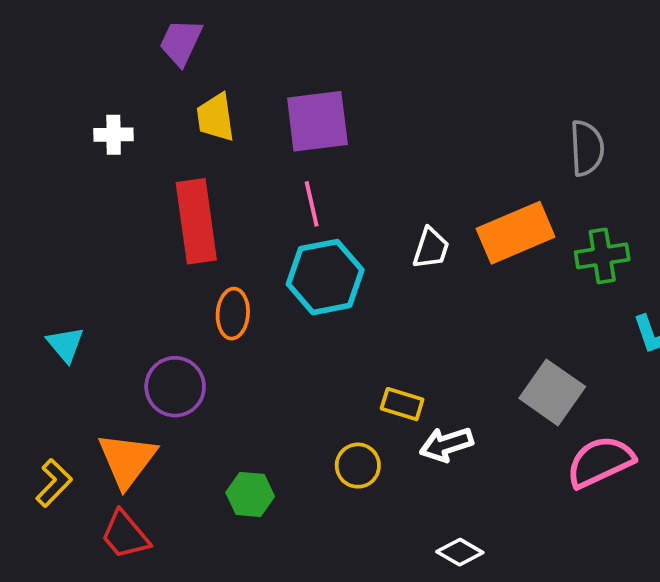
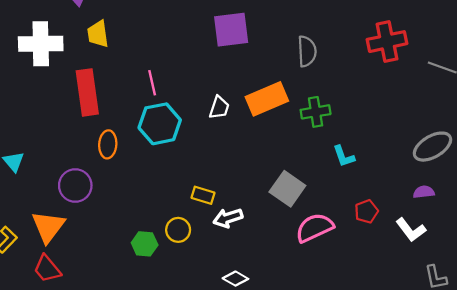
purple square: (317, 121) -> (231, 30), moved
white cross: (114, 135) -> (41, 44), size x2.0
green hexagon: (250, 494) -> (145, 244), moved

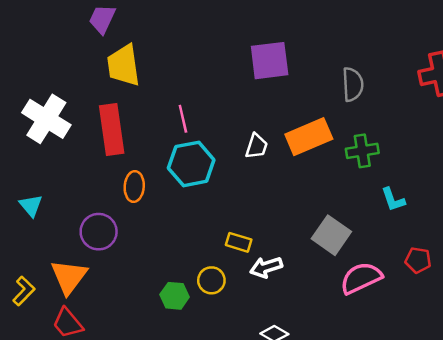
yellow trapezoid: (98, 34) -> (124, 65), size x1.4
white cross: (41, 44) -> (46, 119), moved, turned 33
red pentagon: (366, 211) -> (418, 260), turned 30

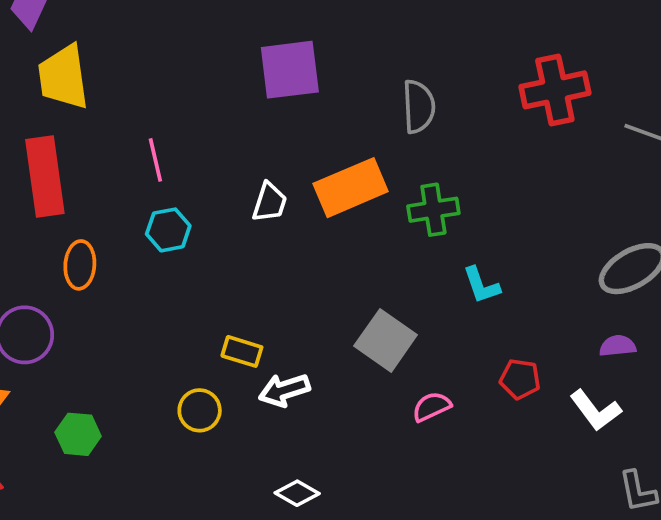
cyan hexagon: (191, 164) -> (168, 230), size x0.6
pink semicircle: (361, 278) -> (432, 407), size x0.6
green hexagon: (175, 296) -> (78, 434), moved

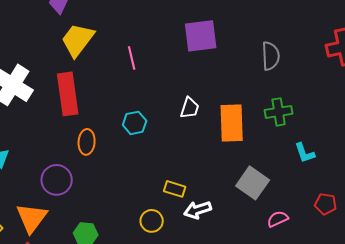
yellow trapezoid: (63, 77) -> (78, 40), turned 45
pink line: (155, 160) -> (132, 58), moved
orange rectangle: (351, 188) -> (232, 123), moved, turned -69

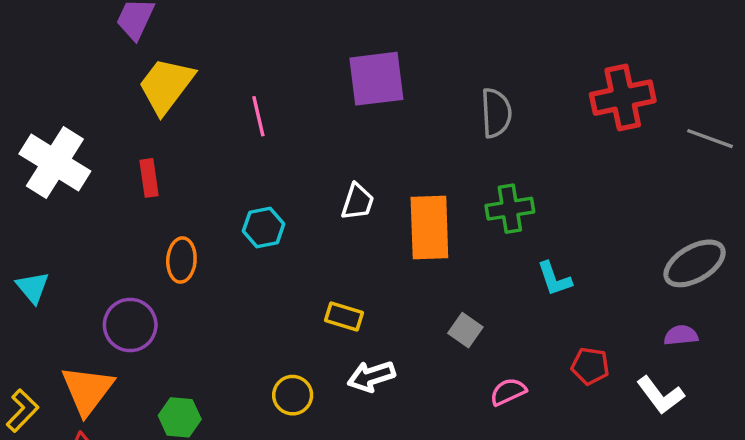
red rectangle: (68, 94) -> (149, 178), size x0.5
gray square: (253, 183) -> (465, 330), size x0.6
yellow rectangle: (175, 189) -> (344, 316), moved

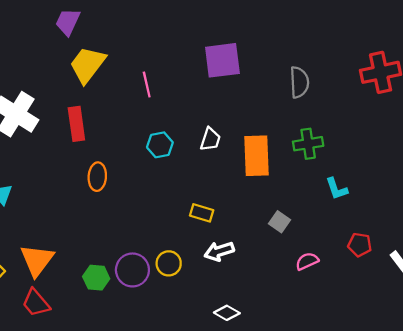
red rectangle: (149, 178) -> (76, 124), size x1.4
cyan hexagon: (264, 228) -> (160, 145), moved
purple circle: (130, 325) -> (132, 270), moved

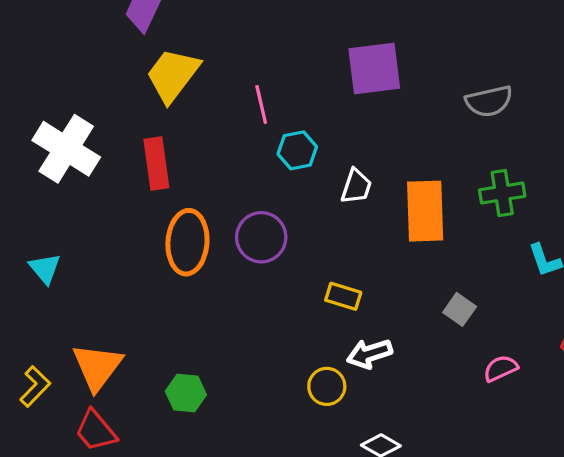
gray semicircle: (299, 82) -> (489, 101), turned 80
cyan hexagon: (160, 145) -> (297, 150), moved
orange ellipse: (97, 177) -> (187, 242), size x1.5
yellow circle: (169, 263) -> (327, 386), moved
purple circle: (132, 270) -> (261, 237), moved

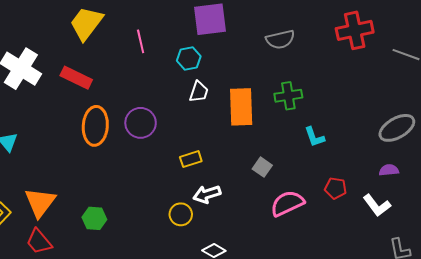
cyan hexagon: (297, 150) -> (189, 59), moved
red rectangle: (156, 164) -> (76, 78), turned -56
yellow rectangle: (343, 296) -> (191, 159), turned -35
pink semicircle: (501, 368) -> (287, 203), size x1.6

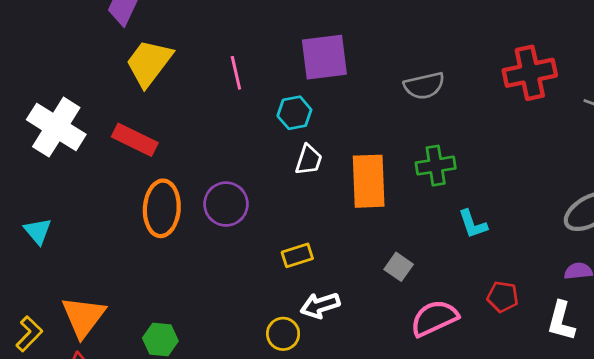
pink line: (141, 41) -> (236, 73), moved
white L-shape: (377, 205) -> (561, 321), turned 52

